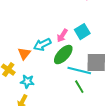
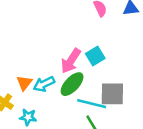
pink arrow: (62, 36) -> (71, 61), size x1.5
cyan arrow: (42, 45) -> (44, 84), moved

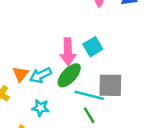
pink arrow: (71, 61) -> (68, 52), turned -35
cyan star: (28, 117) -> (41, 108), moved

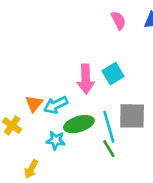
green ellipse: (69, 75) -> (79, 124), moved, turned 30
cyan line: (89, 95) -> (109, 127), turned 60

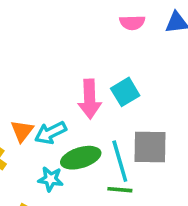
pink semicircle: (118, 20) -> (132, 23), turned 114
green line: (109, 149) -> (120, 190), turned -54

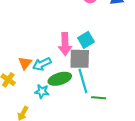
gray square: (150, 147) -> (80, 59), moved
green line: (120, 190) -> (99, 98), moved

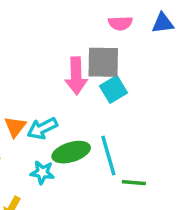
pink arrow: (65, 44) -> (76, 76), moved
gray square: (80, 59) -> (103, 62), moved

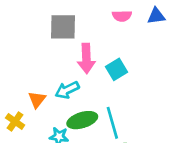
gray square: (103, 62) -> (63, 27), moved
cyan arrow: (42, 128) -> (67, 90), moved

